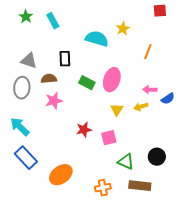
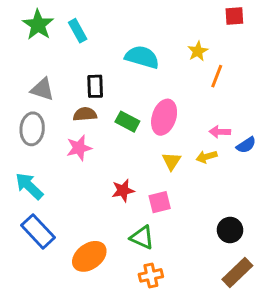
green star: (26, 17) -> (38, 25), size x1.5
yellow star: (123, 29) -> (198, 51), moved
brown semicircle: (49, 79) -> (85, 114), moved
green triangle: (126, 162) -> (142, 237), moved
brown rectangle: (140, 186) -> (237, 273), moved, turned -50

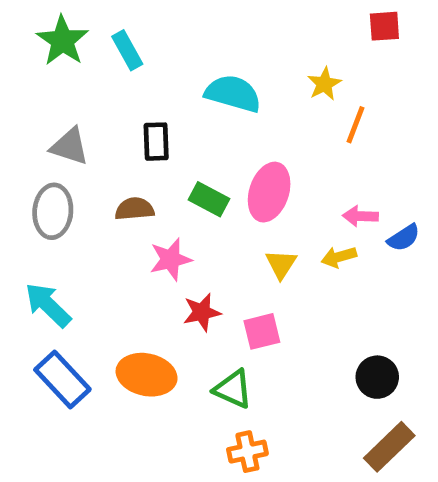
brown semicircle: (85, 114) -> (135, 209), moved
pink star: (79, 148) -> (171, 259), moved
orange ellipse: (89, 256) -> (147, 375), moved, turned 48

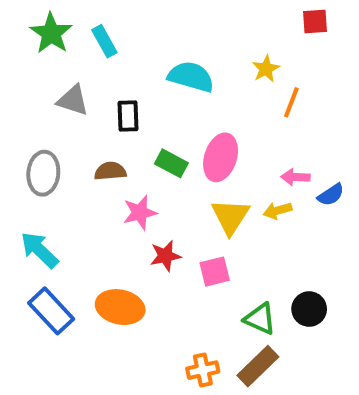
gray triangle: (70, 146) -> (73, 100), moved
yellow triangle: (281, 264) -> (230, 216), size x1.5
green triangle: (233, 389) -> (260, 319), moved
brown rectangle: (389, 447) -> (258, 366), moved

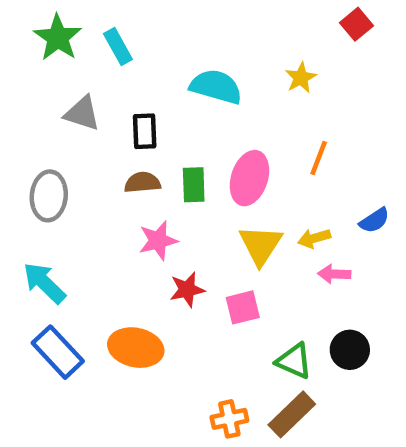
red square: (315, 22) -> (357, 24), turned -36
orange line: (291, 102) -> (319, 158), moved
green rectangle: (171, 163) -> (194, 185), turned 60
brown semicircle: (110, 171) -> (142, 183), moved
pink arrow: (295, 177) -> (334, 274), moved

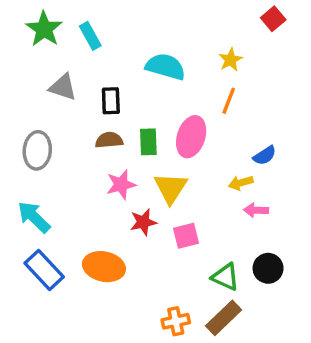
orange line: (319, 158) -> (229, 101), moved
blue semicircle: (374, 220) -> (265, 155), moved
yellow triangle: (261, 245) -> (171, 188), moved

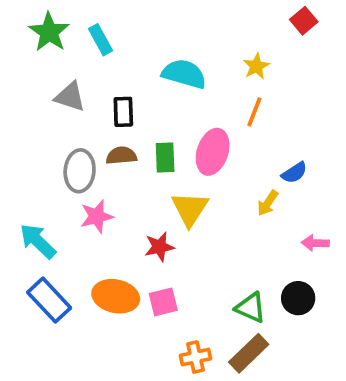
gray ellipse: (37, 150) -> (80, 171), moved
yellow arrow: (241, 183) -> (268, 203), turned -40
pink star: (121, 185) -> (97, 216), moved
pink arrow: (256, 210) -> (315, 243), moved
pink square: (186, 236) -> (163, 302), moved

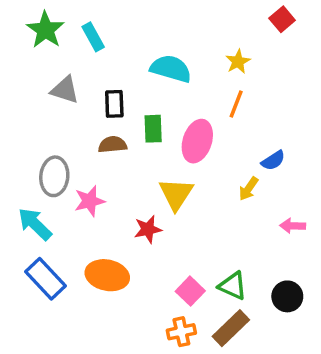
green rectangle: (165, 157) -> (153, 129), moved
gray ellipse: (80, 171) -> (54, 176), moved
black circle: (298, 298) -> (287, 296), moved
pink square: (163, 302) -> (190, 291), moved, turned -32

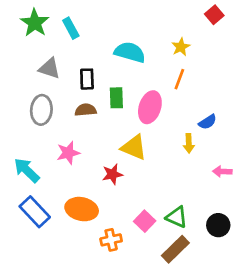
gray ellipse: (54, 176) -> (41, 110), moved
yellow arrow: (248, 189) -> (189, 143), turned -36
yellow triangle: (176, 194) -> (134, 147), turned -40
orange cross: (181, 332) -> (111, 240), moved

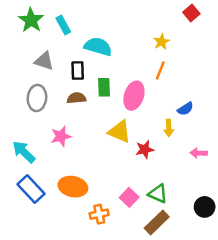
cyan semicircle: (130, 52) -> (98, 47), moved
red star: (112, 174) -> (145, 149), moved
black circle: (218, 225) -> (205, 207), moved

